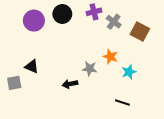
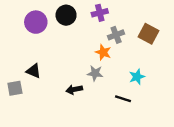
gray cross: (114, 22) -> (116, 35), moved, turned 32
orange star: (110, 57) -> (103, 52), moved
black line: (122, 103) -> (123, 99), moved

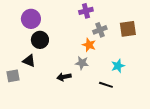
black circle: (66, 15) -> (40, 40), moved
brown square: (149, 34) -> (128, 29), turned -36

